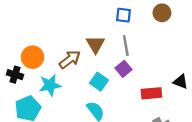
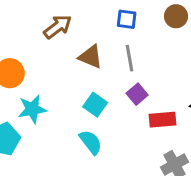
brown triangle: (95, 44) -> (91, 57), turned -36
brown arrow: (70, 59) -> (58, 27), moved
purple square: (123, 69) -> (137, 94), moved

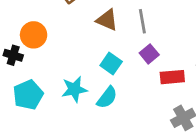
cyan star: (32, 109) -> (74, 89), moved
cyan semicircle: (91, 142) -> (107, 97), turned 75

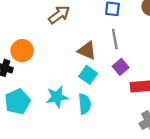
brown triangle: (107, 20) -> (87, 51), moved
cyan semicircle: (107, 97) -> (85, 104), turned -42

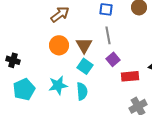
orange circle: (22, 51) -> (59, 45), moved
brown triangle: (87, 51) -> (84, 45), turned 36

